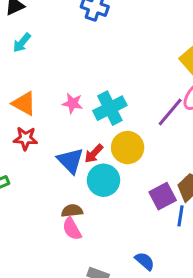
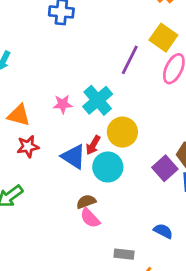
purple line: (170, 112) -> (130, 60), moved

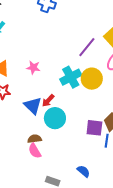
cyan cross: (98, 100) -> (71, 77), moved
yellow circle: (122, 132) -> (92, 79), moved
purple square: (165, 168) -> (94, 128), turned 36

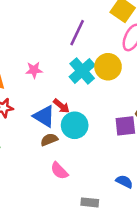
purple line: (87, 47) -> (77, 33), moved
red arrow: (48, 101) -> (61, 106), turned -80
brown semicircle: (35, 139) -> (49, 140), moved

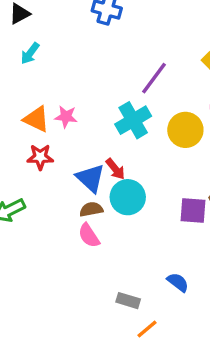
pink star: (34, 70) -> (66, 117), moved
cyan cross: (82, 71) -> (133, 120), moved
pink semicircle: (59, 171) -> (89, 235), moved

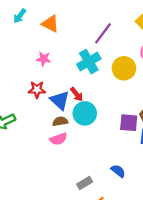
orange triangle: (36, 119) -> (50, 24), moved
red star: (40, 157) -> (37, 90), moved
pink semicircle: (89, 235) -> (58, 139), turned -77
gray rectangle: (128, 301) -> (85, 183), turned -48

